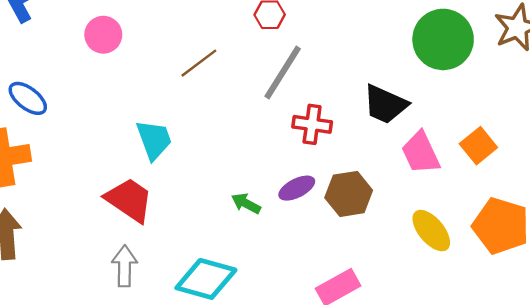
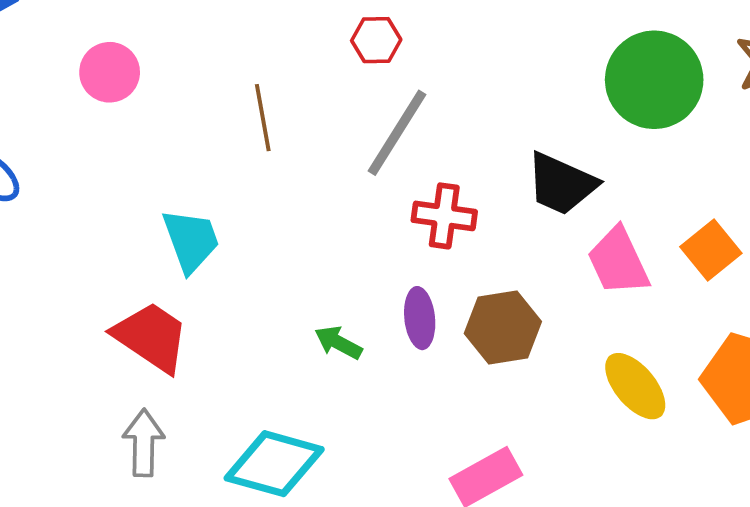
brown line: (199, 63) -> (263, 118), turned -63
purple ellipse: (297, 188) -> (420, 318), turned -69

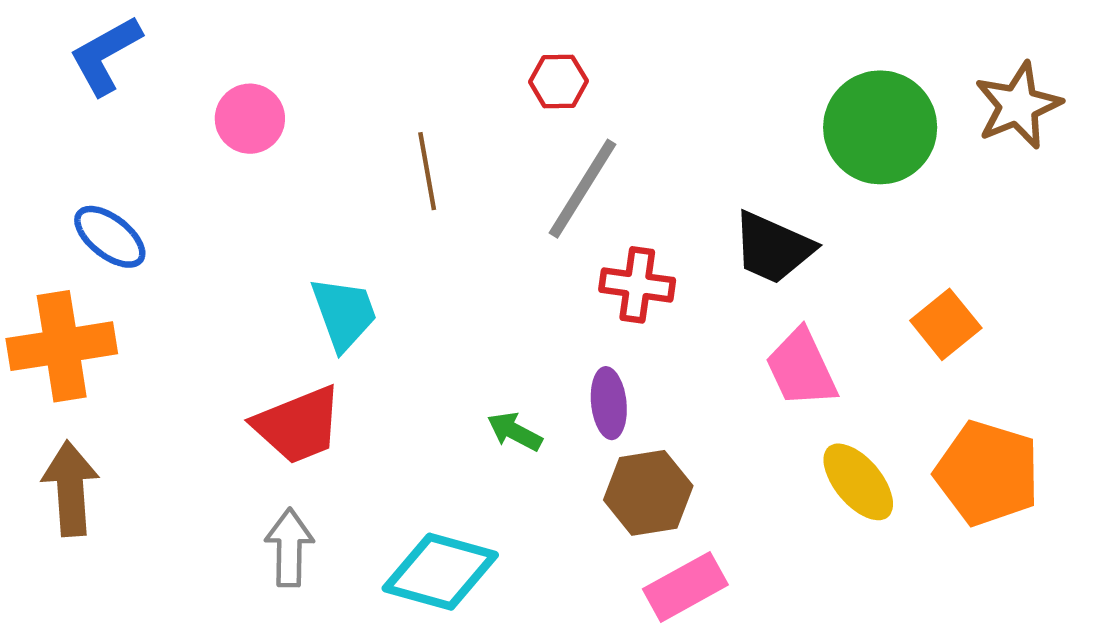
pink trapezoid: (618, 261) -> (801, 368), moved
brown hexagon: (503, 328) -> (648, 493), moved
red trapezoid: (151, 337) -> (298, 425), turned 124

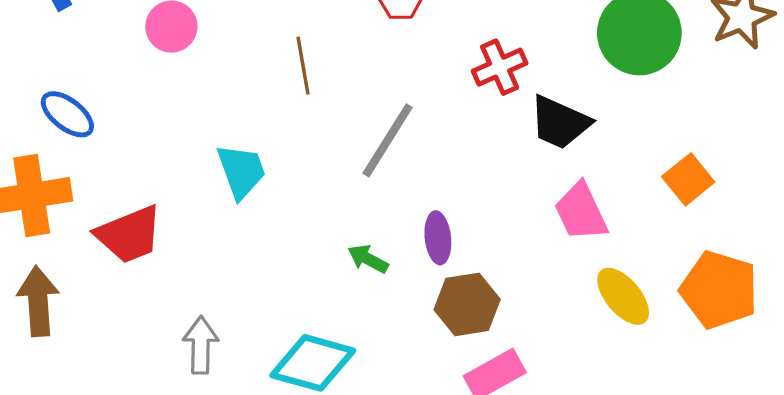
gray line: (583, 189) -> (388, 140), moved
red cross: (637, 285) -> (500, 67), moved, turned -32
red trapezoid: (298, 425) -> (129, 235), moved

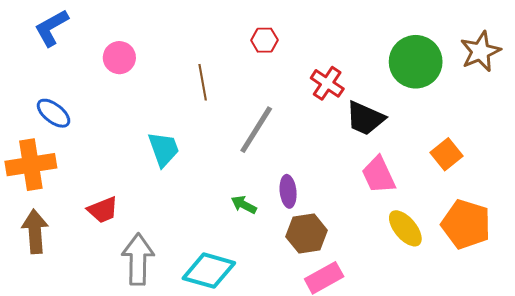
red cross: (500, 67) -> (327, 83), turned -32
red trapezoid: (129, 235) -> (103, 210), moved, size x0.7
gray arrow: (201, 345) -> (138, 259), size x1.4

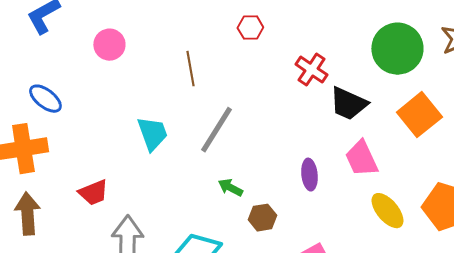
gray line: (256, 130) -> (216, 130), moved
orange square: (447, 154) -> (419, 115), moved, size x1.4
purple ellipse: (288, 191) -> (309, 175), moved
brown hexagon: (307, 234) -> (262, 218), moved, size x0.7

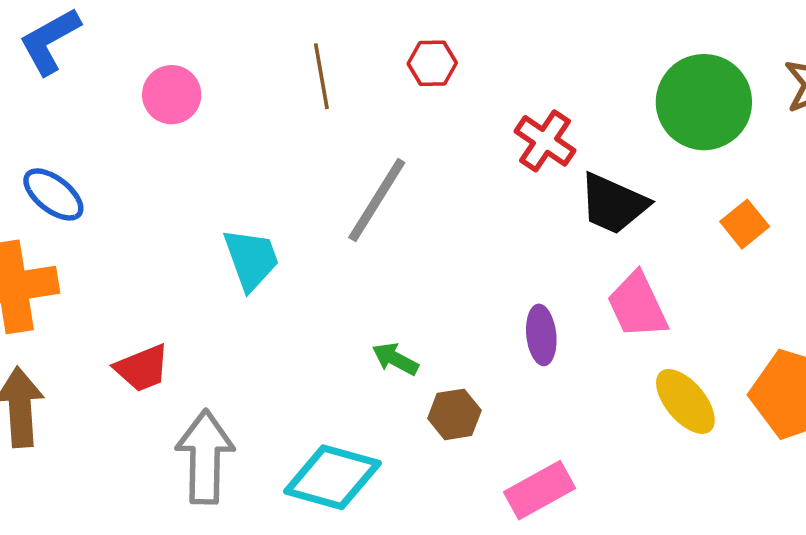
brown line: (190, 69) -> (321, 76), moved
orange square: (419, 115) -> (745, 224), size x0.6
gray line: (216, 130) -> (377, 200), moved

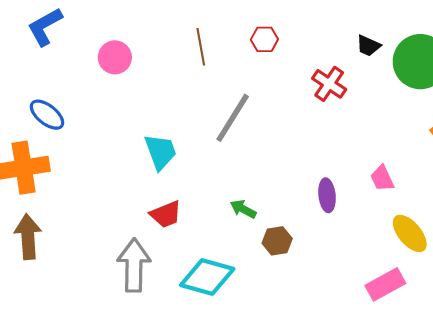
black trapezoid: (613, 204) -> (368, 46), moved, size x0.6
pink trapezoid: (637, 305) -> (382, 178), size x0.7
red trapezoid: (142, 368) -> (166, 214), moved
pink rectangle: (539, 490) -> (385, 284), moved

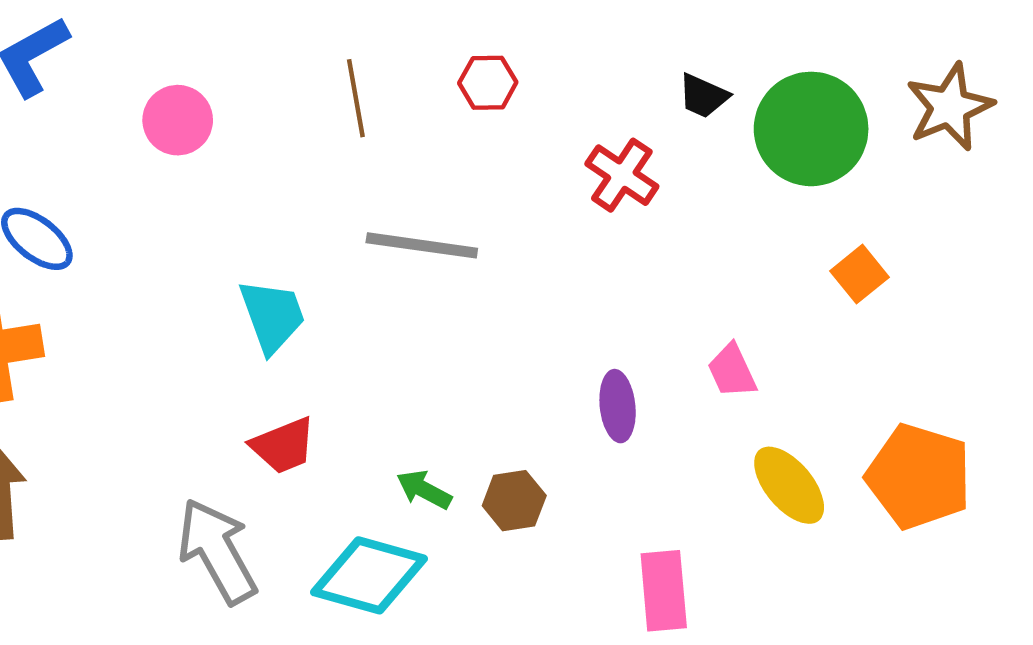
gray line: (233, 118) -> (422, 245), turned 66
green arrow: (243, 209) -> (424, 490), moved
gray arrow: (134, 265) -> (217, 551), turned -30
pink rectangle: (385, 284) -> (664, 591), moved, turned -66

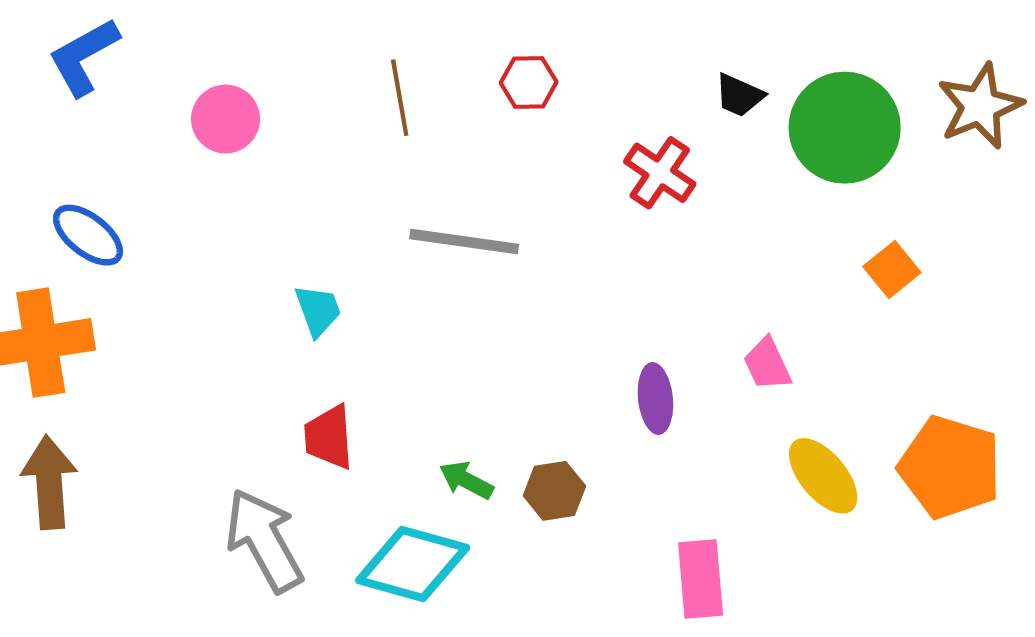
cyan trapezoid: (272, 316) -> (318, 310), size x0.7
red trapezoid: (283, 446) -> (329, 437), turned 108

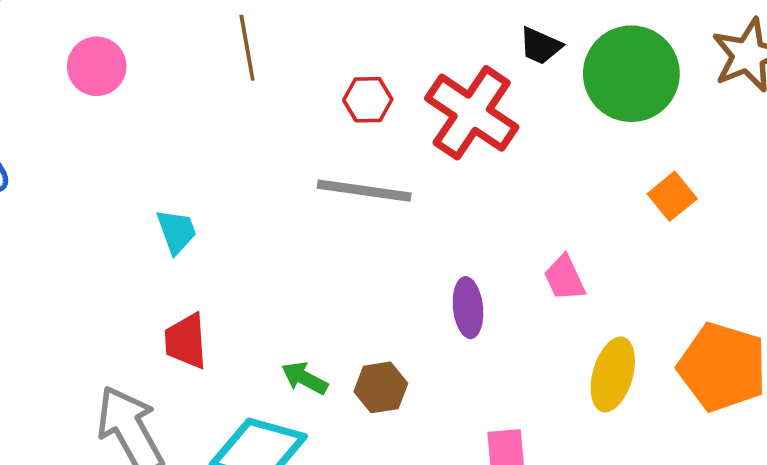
red hexagon: (529, 82) -> (368, 100), moved
red cross: (660, 173) -> (472, 113), size x1.5
gray line: (464, 242) -> (364, 191), moved
yellow ellipse: (823, 476) -> (613, 374), turned 56

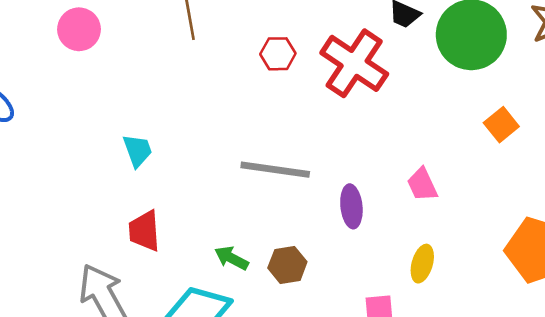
gray line: (364, 191) -> (275, 170), moved
yellow ellipse: (613, 374) -> (422, 264), moved, size x0.7

